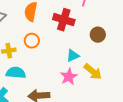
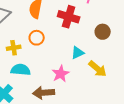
pink star: (69, 77) -> (61, 74), moved

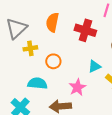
orange circle: (37, 38) -> (53, 61), moved
yellow cross: (14, 48) -> (30, 48), moved

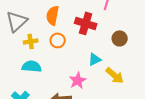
orange circle: (53, 61) -> (58, 40), moved
cyan semicircle: (37, 83) -> (32, 66), moved

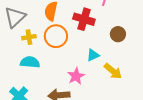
orange circle: (58, 40) -> (56, 36), size x1.5

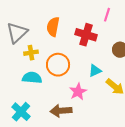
orange circle: (56, 36) -> (58, 65), moved

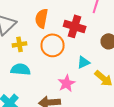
orange circle: (58, 65) -> (53, 45), moved

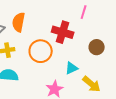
orange semicircle: (42, 18) -> (19, 22), moved

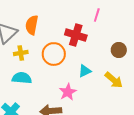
brown circle: (97, 47) -> (119, 50), moved
yellow arrow: (92, 84) -> (114, 80), moved

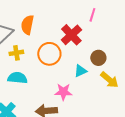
red cross: (76, 35) -> (71, 35), turned 30
brown circle: (119, 50) -> (98, 58), moved
pink star: (68, 92) -> (63, 92), turned 30

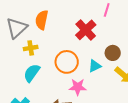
orange circle: (49, 54) -> (67, 62), moved
cyan semicircle: (17, 78) -> (32, 73), turned -60

